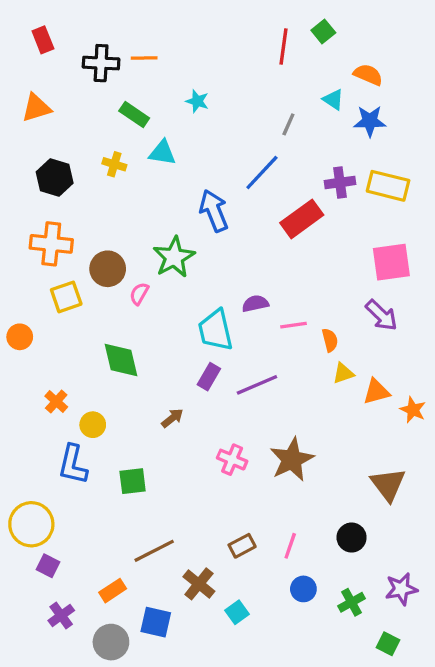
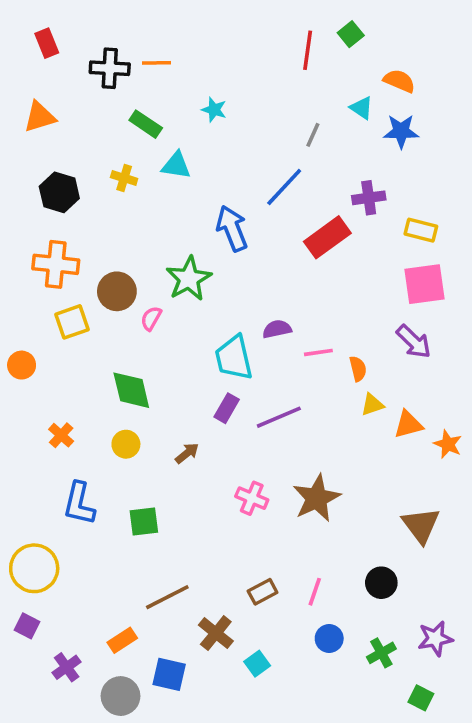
yellow rectangle: (388, 186) -> (421, 230), moved, size x0.7
yellow circle: (93, 425) -> (126, 444), moved
purple square: (48, 566) -> (27, 626), moved

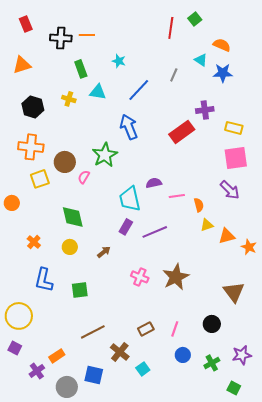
green rectangle: (146, 124) -> (81, 69), turned 36
blue line: (284, 187) -> (139, 90), moved
orange rectangle: (122, 640) -> (57, 356), moved

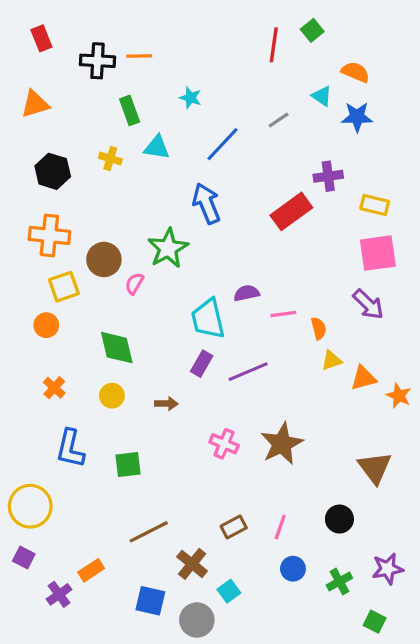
gray line: (174, 75) -> (279, 120), turned 32
orange circle: (12, 203) -> (46, 325), moved
brown arrow: (104, 252) -> (166, 404), turned 40
gray circle: (67, 387) -> (197, 620), moved

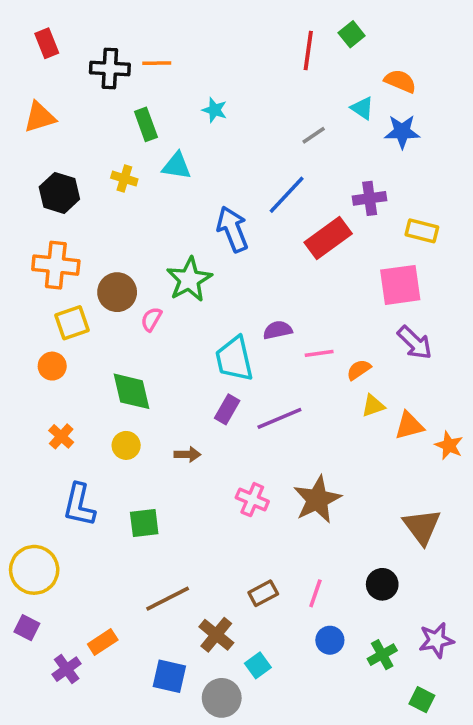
blue line: (222, 144) -> (287, 195), moved
pink square: (378, 253) -> (400, 285), moved
orange semicircle: (319, 328) -> (359, 370), turned -110

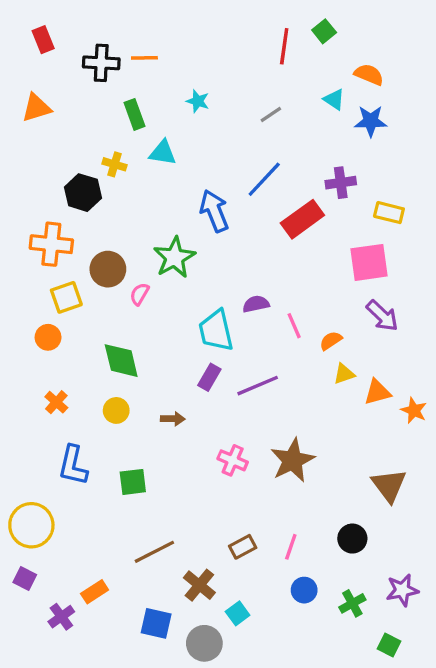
gray line: (314, 135) -> (271, 114), moved
black hexagon: (59, 193) -> (83, 193), moved
pink line: (319, 353) -> (294, 326), turned 75

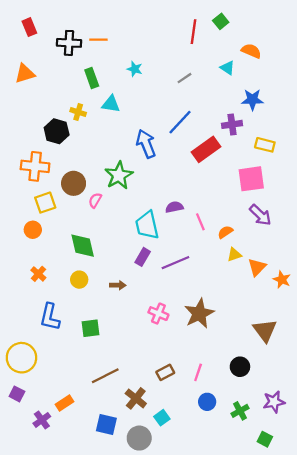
blue star: (371, 121) -> (252, 100), moved
orange triangle: (377, 392) -> (257, 267), turned -30

